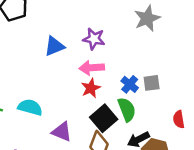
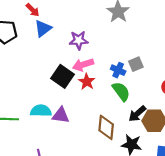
blue triangle: (54, 46) -> (43, 28), moved
black square: (104, 118) -> (62, 76), moved
purple triangle: (62, 132) -> (61, 115), moved

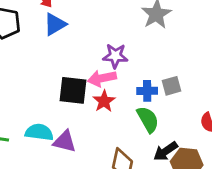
purple star: (79, 40) -> (115, 56), moved
blue cross: (118, 70) -> (147, 91), turned -32
black square: (62, 76) -> (73, 90), turned -35

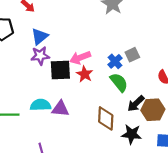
blue triangle: (55, 24) -> (40, 36), moved
purple star: (115, 56) -> (40, 56), moved
blue cross: (147, 91) -> (115, 61), turned -32

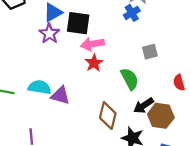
purple star: (40, 56) -> (49, 34), turned 30
blue cross: (115, 61) -> (132, 13), moved
black square: (60, 70) -> (78, 23), moved

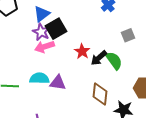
black square: (78, 23) -> (56, 29), moved, turned -30
pink arrow: (92, 44) -> (45, 47), moved
black arrow: (144, 106) -> (99, 58), moved

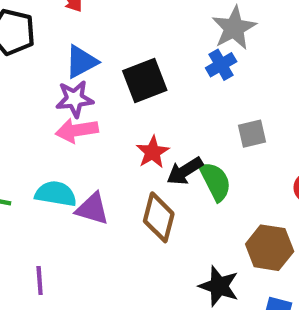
black square: (56, 29) -> (145, 81), moved
purple star: (41, 32) -> (75, 99), turned 30
brown diamond: (100, 94) -> (159, 217), moved

